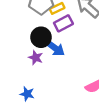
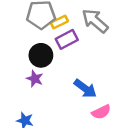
blue arrow: (55, 48) -> (85, 89), moved

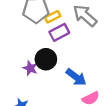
black circle: (41, 55) -> (46, 59), moved

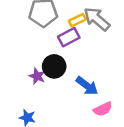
yellow rectangle: (53, 17) -> (77, 20), moved

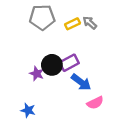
gray arrow: (97, 19) -> (90, 23), size x0.6
purple rectangle: (69, 37) -> (69, 63), moved

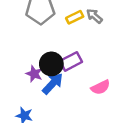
blue arrow: (81, 82) -> (53, 84), moved, turned -84
pink semicircle: (95, 103) -> (101, 87), moved

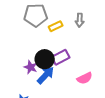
gray arrow: (94, 16) -> (80, 20), turned -128
yellow rectangle: (75, 17) -> (56, 26), moved

